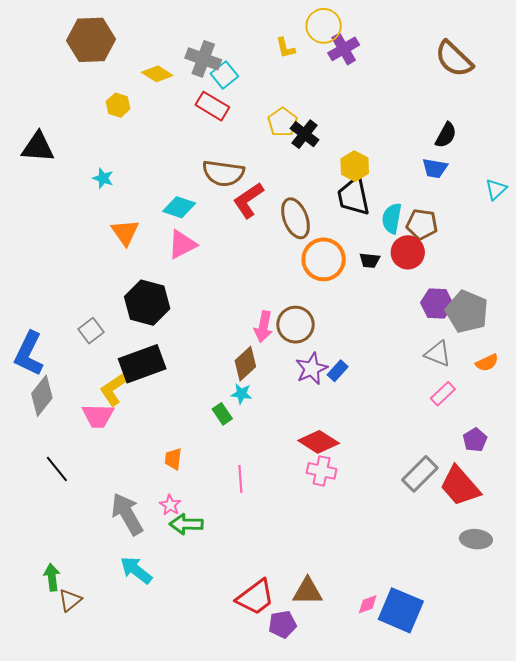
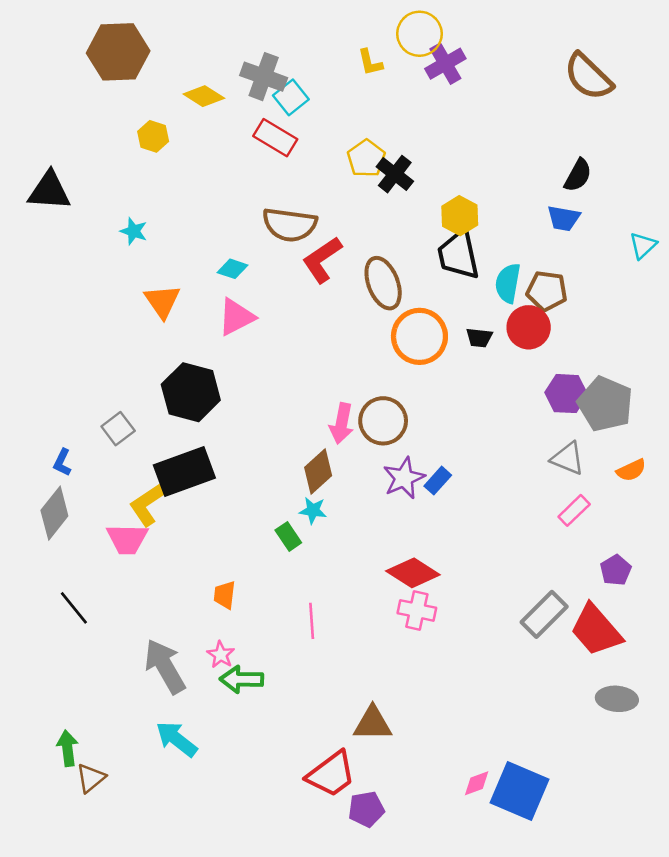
cyan diamond: (179, 207) -> (232, 269), size x0.7
blue L-shape: (29, 354) -> (62, 462), moved, size x0.5
brown triangle: (308, 591) -> (373, 724), moved

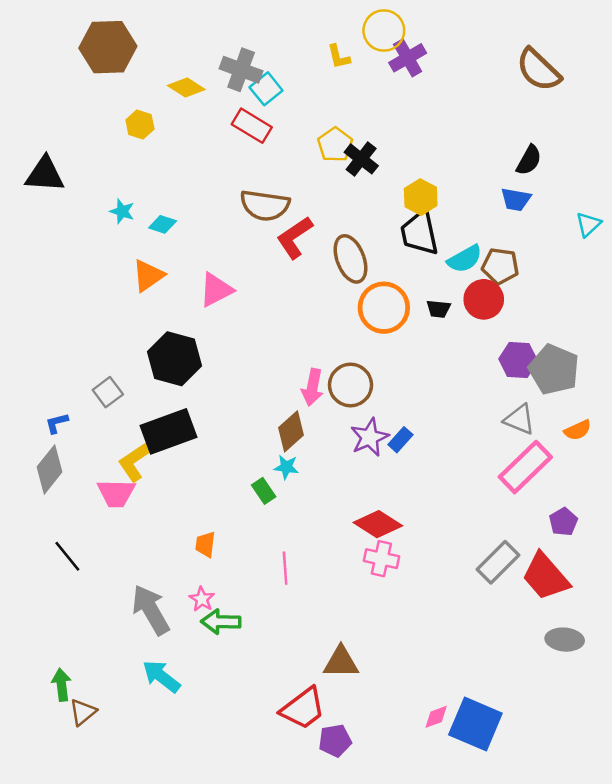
cyan diamond: (232, 269) -> (163, 224), moved
cyan semicircle: (508, 283) -> (465, 259), turned -129
orange triangle: (162, 301) -> (148, 276), turned 30
blue L-shape: (62, 462) -> (57, 423), turned 50
pink rectangle: (574, 510) -> (525, 467), size x1.8

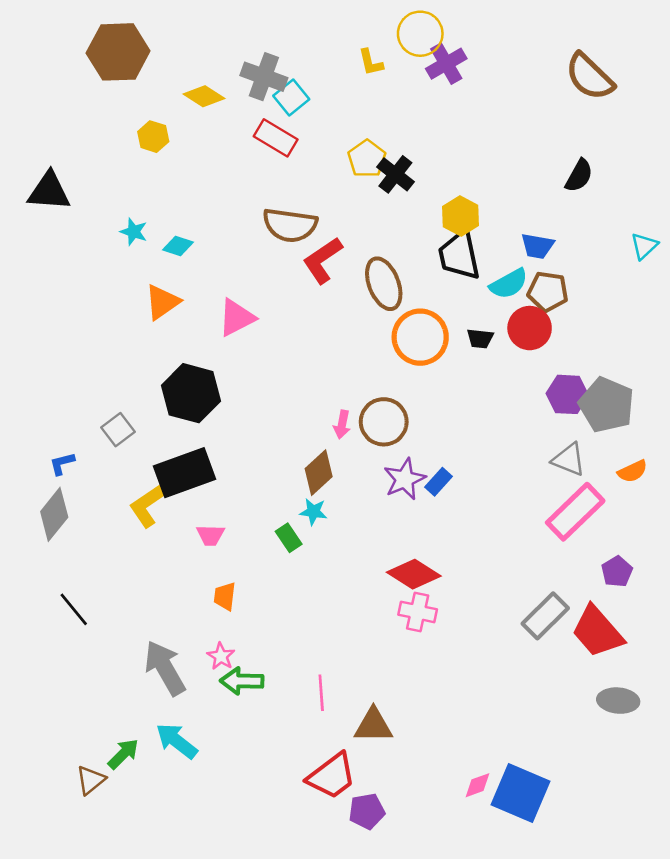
blue trapezoid: (516, 199) -> (537, 246), moved
pink arrow: (312, 387) -> (342, 424), size x0.7
pink trapezoid: (116, 493) -> (210, 535), moved, size x0.7
pink line: (285, 568) -> (321, 693), moved
green arrow: (61, 685) -> (123, 754), moved, turned 52

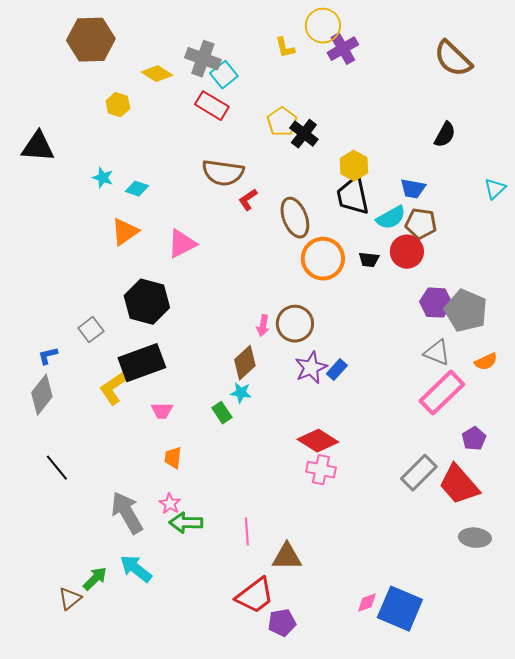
red L-shape: (323, 260) -> (248, 200), size x0.6

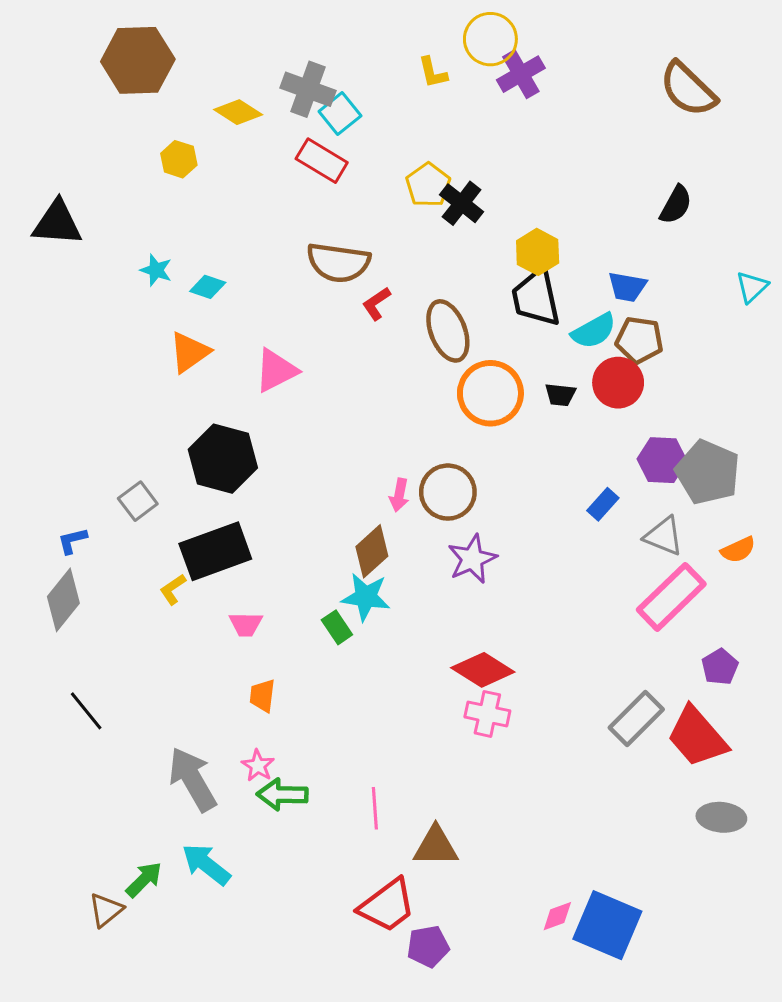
blue rectangle: (337, 370) -> (603, 504), moved
yellow L-shape: (114, 388) -> (173, 589), size x0.6
cyan star: (241, 393) -> (366, 597), size x1.5

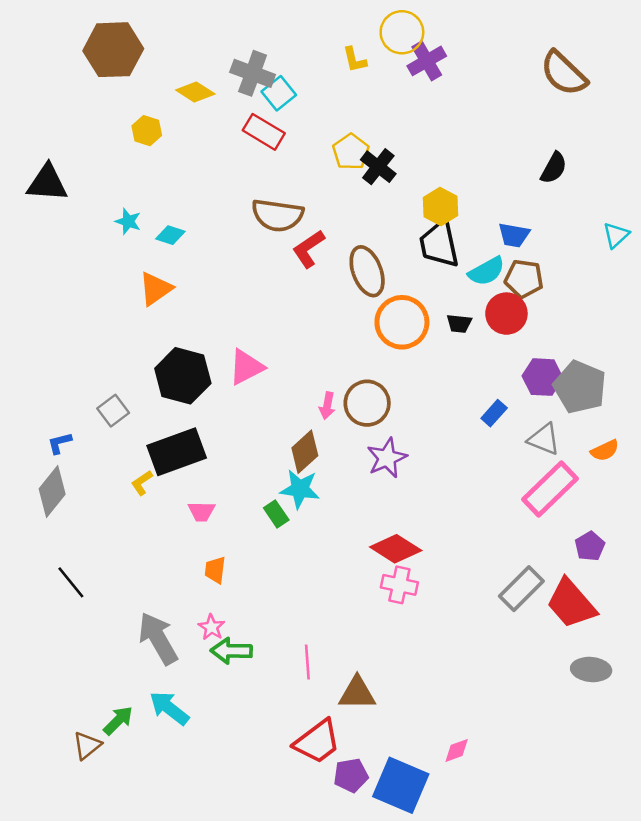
red L-shape: (376, 304) -> (309, 249), size x1.4
pink triangle: (276, 370) -> (246, 367), moved
blue square: (607, 925) -> (401, 785), moved

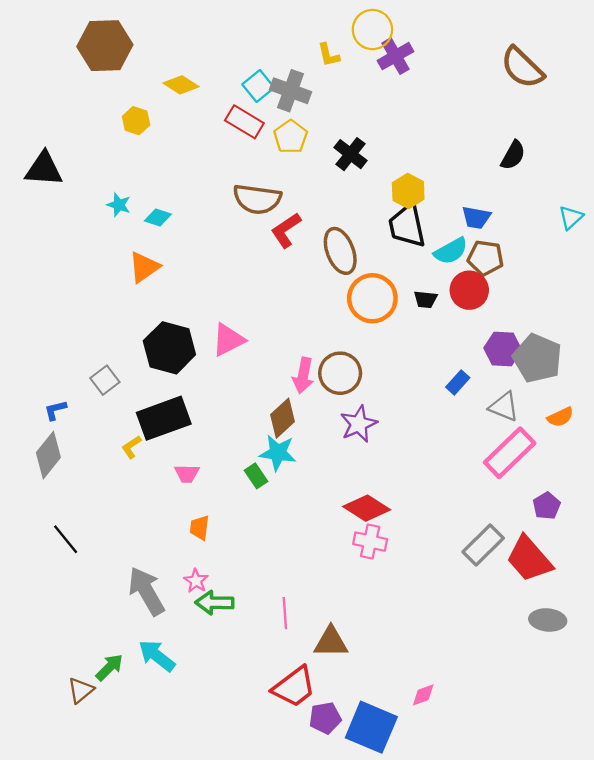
gray cross: (253, 73) -> (291, 91), moved
yellow pentagon: (351, 152) -> (291, 137), moved
pink arrow: (327, 406) -> (303, 376), size x1.4

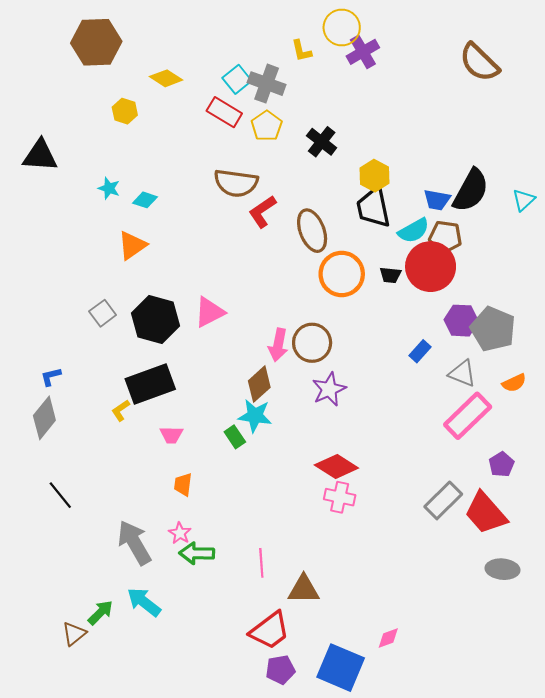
black semicircle: (513, 155) -> (471, 190), moved, size x1.6
red circle: (469, 290) -> (431, 267), size x1.4
gray square: (105, 380) -> (103, 313), moved
purple pentagon: (325, 718) -> (280, 670), moved

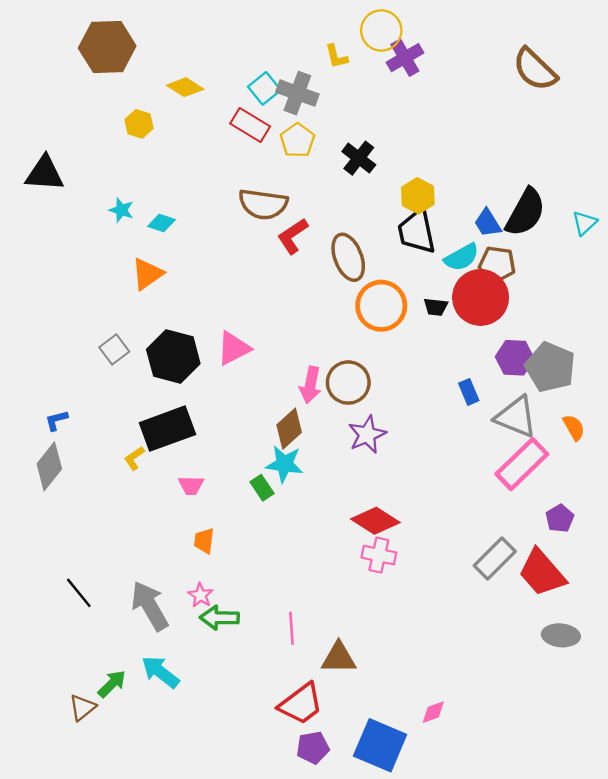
blue trapezoid: (437, 200) -> (488, 223), turned 48
blue rectangle: (420, 351) -> (469, 392), turned -65
gray triangle: (462, 373) -> (516, 417), size x1.4
orange semicircle: (514, 383) -> (574, 427), turned -95
black line: (60, 495) -> (79, 593), moved

